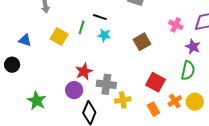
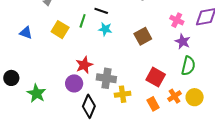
purple star: (193, 47) -> (183, 41), moved
black circle: (12, 65) -> (11, 78), moved

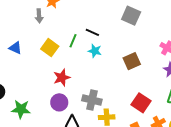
red star: (84, 65) -> (62, 78), moved
green star: (36, 93) -> (21, 109), turned -30

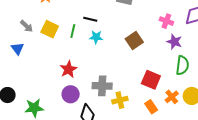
gray arrow: (39, 16) -> (27, 26), moved, turned -32
blue triangle: (15, 48) -> (17, 49), turned 40
yellow square: (50, 48) -> (50, 29), moved

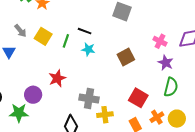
purple circle: (71, 94) -> (33, 95), moved

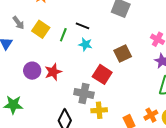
purple circle: (33, 95) -> (32, 71), moved
red square: (138, 98) -> (102, 74), moved

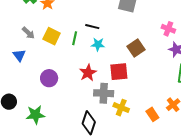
red star: (53, 72) -> (88, 73), moved
red square: (102, 74) -> (119, 72), turned -30
yellow cross: (99, 110) -> (121, 108), turned 35

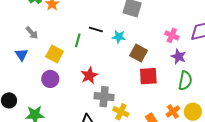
yellow square: (52, 36) -> (55, 54), moved
cyan star: (98, 44) -> (119, 37), moved
brown square: (136, 48) -> (139, 53), turned -30
red square: (119, 72) -> (148, 76), moved

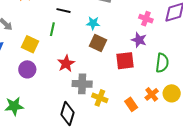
black line: (96, 30) -> (63, 11), moved
brown square: (139, 53) -> (98, 43), moved
purple star: (179, 57) -> (139, 40), moved

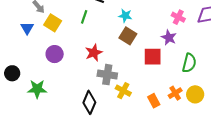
yellow square: (30, 44) -> (53, 23), moved

